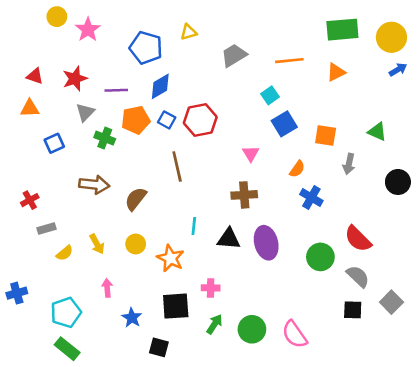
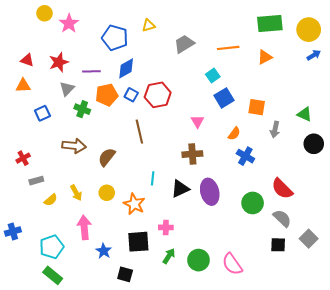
green triangle: (377, 132) -> (305, 114), moved
black triangle: (229, 239) -> (180, 189), turned -30
pink arrow: (107, 288) -> (84, 227), size x1.6

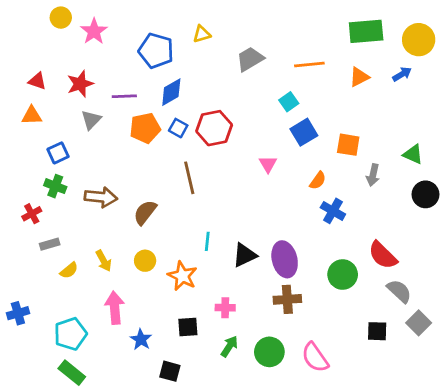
blue arrow: (314, 55) -> (402, 74), moved
green cross: (82, 109) -> (55, 186), moved
brown cross: (192, 154) -> (287, 299), moved
gray semicircle: (282, 218) -> (399, 291), moved
black square: (138, 242) -> (188, 327), size x0.7

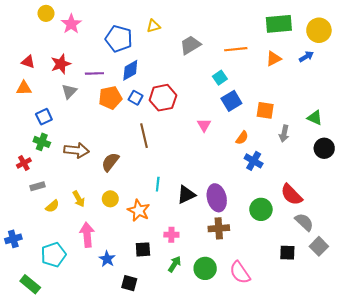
green rectangle: (72, 373) -> (30, 284), moved

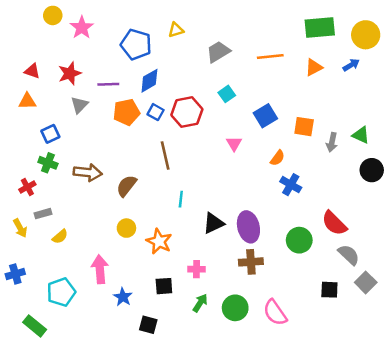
cyan square: (220, 78) -> (227, 94), moved
gray arrow: (284, 134) -> (332, 142), moved
cyan line: (158, 184) -> (181, 199), moved
yellow arrow: (79, 199) -> (20, 228), moved

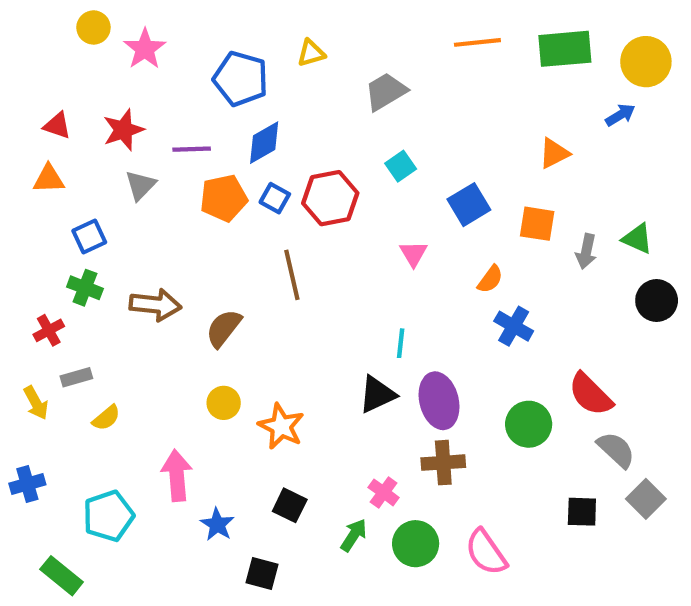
orange line: (270, 57) -> (477, 42), moved
orange triangle: (314, 67) -> (554, 153), moved
cyan line: (181, 199) -> (401, 343), moved
pink cross: (197, 269) -> (384, 492), moved, turned 35
black square: (164, 286) -> (290, 505), turned 30

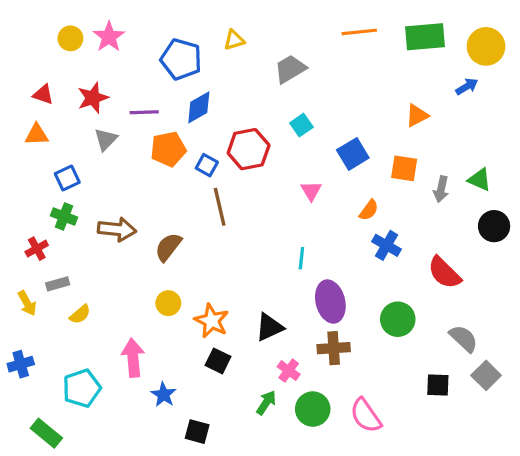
yellow circle: (93, 27) -> (70, 38), moved
blue square: (275, 198) -> (207, 165), moved
black triangle: (377, 394) -> (269, 327), moved
red semicircle: (590, 394) -> (444, 273), moved
black square: (290, 505) -> (218, 361), moved

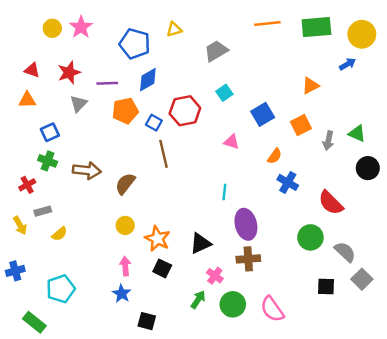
orange square: (404, 168) -> (301, 125), turned -36
pink triangle: (311, 191) -> (232, 142), turned -42
green circle: (398, 319) -> (310, 237), moved
pink arrow: (133, 358) -> (125, 266), moved, size x0.7

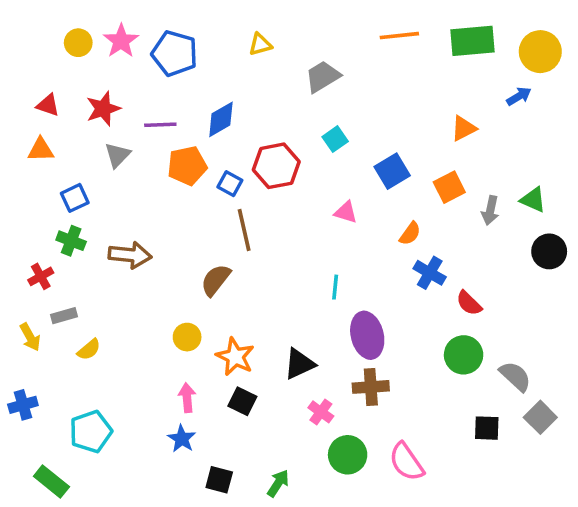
blue pentagon: (135, 44) -> (175, 53), moved
brown semicircle: (125, 184) -> (216, 280), moved
red semicircle: (331, 203) -> (469, 303), moved, size x0.7
green arrow: (198, 300) -> (278, 483), moved

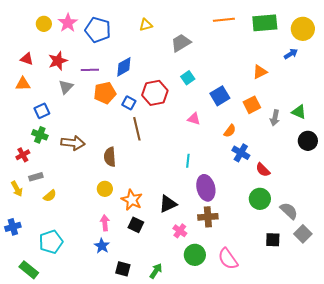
brown semicircle: (216, 280) -> (110, 157), moved, turned -42

